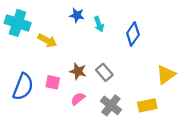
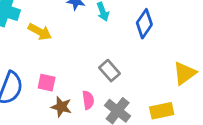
brown star: (78, 71) -> (61, 107), moved
pink semicircle: (78, 99) -> (88, 100), moved, turned 120

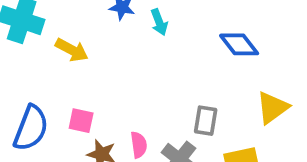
blue diamond: (144, 24) -> (239, 44), moved, turned -72
gray rectangle: (109, 71) -> (206, 121), moved, turned 50

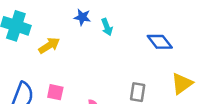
yellow arrow: (72, 50) -> (49, 45), turned -60

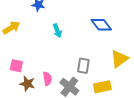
cyan arrow: (107, 27) -> (57, 31), moved

